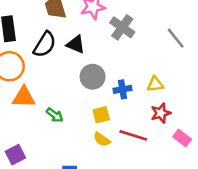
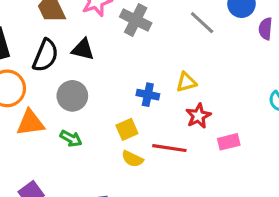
gray circle: (93, 77) -> (72, 96), moved
blue cross: (123, 89) -> (148, 95), turned 30
pink rectangle: (182, 138) -> (229, 142), turned -42

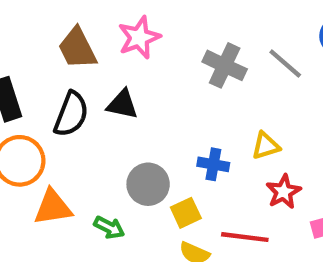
gray cross: (136, 20) -> (225, 65), moved
gray circle: (72, 96) -> (148, 184), moved

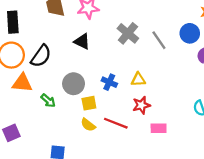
black triangle: (122, 104) -> (82, 41), moved
black semicircle: (71, 114) -> (41, 56), moved

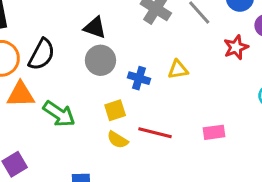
gray circle: (74, 84) -> (100, 60), moved
green arrow: (48, 101) -> (59, 114), size x1.5
red star: (141, 105) -> (236, 47), moved

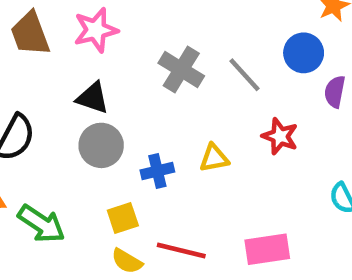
red star: (236, 47) -> (280, 136), moved, turned -30
blue cross: (139, 78) -> (157, 171), turned -30
pink rectangle: (214, 132) -> (267, 249), size x1.4

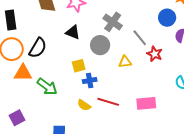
gray line: (245, 75) -> (140, 38), moved
gray circle: (101, 145) -> (100, 45), moved
blue cross: (157, 171) -> (90, 81), moved
yellow square: (123, 218) -> (79, 66), moved

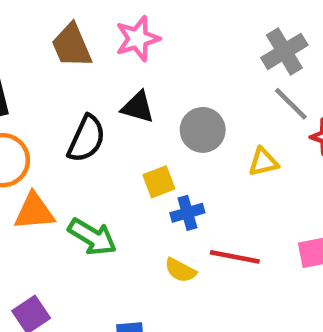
gray cross: (113, 22) -> (284, 51), moved, turned 30
black semicircle: (38, 48) -> (86, 139), moved

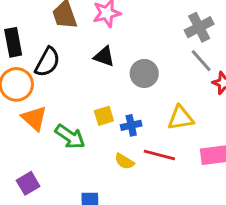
black semicircle: (86, 139) -> (47, 62), moved
yellow triangle: (263, 162) -> (181, 118), moved, size x1.4
yellow square: (159, 182) -> (104, 116), moved
orange triangle: (34, 212) -> (34, 118), turned 44

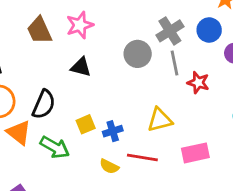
gray line: (201, 61) -> (175, 63), turned 35
black semicircle: (47, 62) -> (44, 104), moved
gray circle: (144, 73) -> (138, 54), moved

